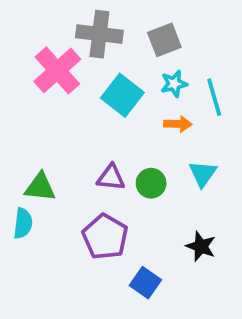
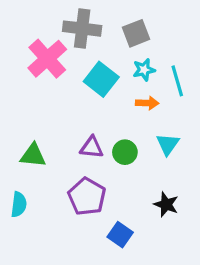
cyan semicircle: (23, 223) -> (19, 204), moved

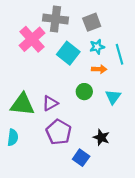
purple triangle: (92, 147) -> (50, 103), moved, turned -35
green circle: (125, 152) -> (84, 92), moved
green triangle: (33, 155) -> (22, 104), size x1.4
black star: (166, 204) -> (101, 137), moved

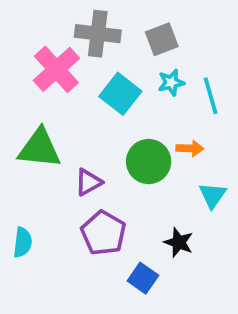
orange arrow: (99, 69) -> (190, 148), moved
green circle: (84, 92) -> (149, 162), size x1.5
cyan triangle: (113, 97) -> (213, 195), moved
green triangle: (22, 104) -> (39, 148), moved

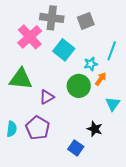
cyan star: (171, 83) -> (91, 64), moved
cyan line: (211, 96) -> (112, 51), turned 36
orange arrow: (190, 148) -> (101, 79), turned -56
purple pentagon: (103, 233) -> (38, 128), moved

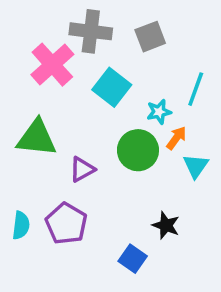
cyan triangle: (113, 104) -> (196, 166), moved

